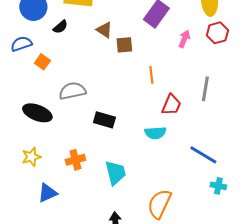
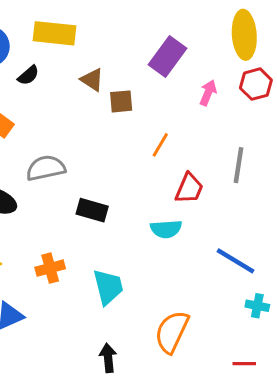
orange line: (151, 75) -> (160, 145), turned 36

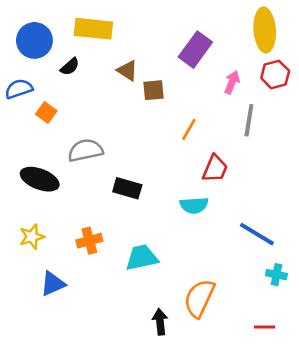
gray line: (238, 165) -> (249, 120), moved
cyan trapezoid: (108, 287) -> (142, 258), turned -88
black arrow: (108, 358) -> (160, 322), moved

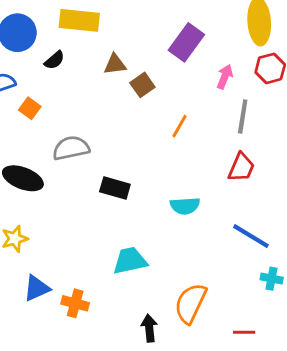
brown triangle: (127, 71) -> (115, 64), turned -40
brown square: (153, 90) -> (142, 85), turned -30
red trapezoid: (215, 169) -> (241, 167), moved
orange cross: (89, 241) -> (75, 303), moved, turned 30
red line: (265, 327) -> (244, 332), moved

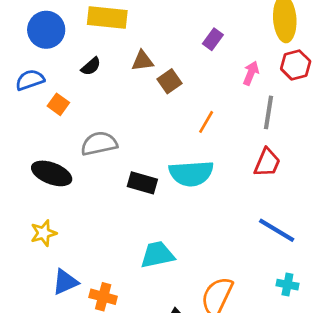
purple rectangle: (186, 42) -> (213, 39), size x0.6
black semicircle: (54, 60) -> (91, 66), moved
cyan semicircle: (185, 206) -> (191, 173), moved, size x1.5
cyan cross: (272, 279) -> (287, 285), moved

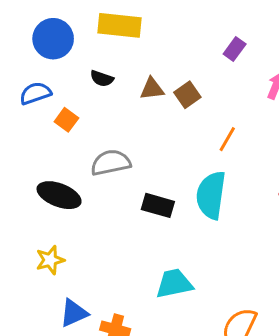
brown triangle: (142, 61) -> (152, 89), moved
black semicircle: (91, 66) -> (102, 79), turned 60
cyan semicircle: (191, 173) -> (211, 195), turned 102

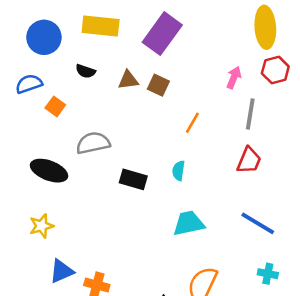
purple rectangle: (235, 49) -> (162, 34), moved, size x2.0
brown square: (187, 95) -> (158, 85), turned -30
cyan semicircle: (211, 195) -> (179, 171), size x0.5
cyan trapezoid: (174, 284) -> (189, 223), moved

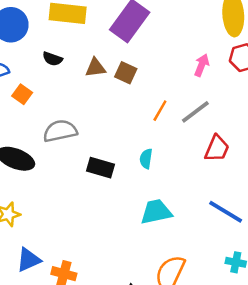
gray line: (250, 114) -> (195, 112), moved, turned 44

